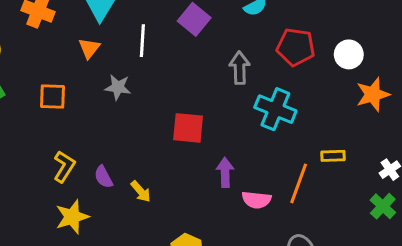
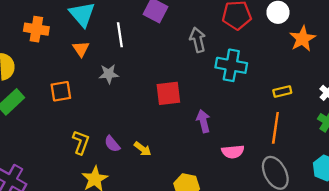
orange line: (299, 183) -> (275, 128), moved
pink semicircle: (256, 200) -> (233, 152), moved

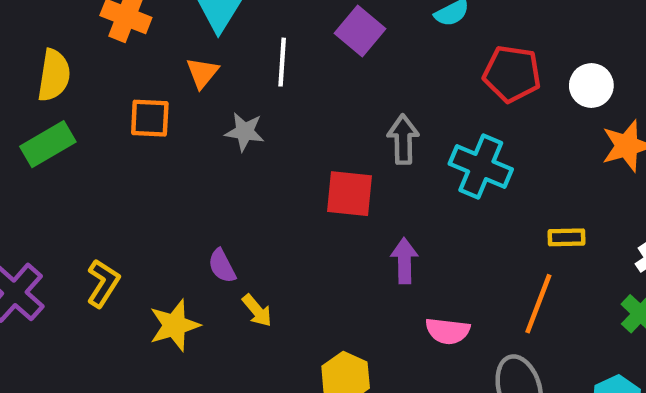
gray arrow: (198, 40) -> (403, 139), moved
orange square: (61, 91) -> (150, 118), moved
yellow L-shape: (81, 142) -> (103, 283), moved
yellow arrow: (143, 149) -> (257, 310), moved

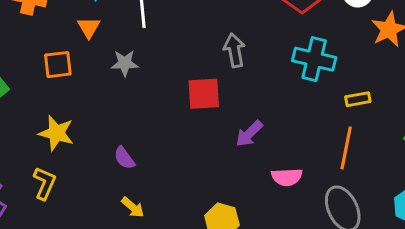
cyan cross: (481, 167) -> (314, 59), moved
purple arrow: (404, 261) -> (249, 134), turned -124
yellow arrow: (257, 310) -> (133, 207), moved
yellow star: (174, 325) -> (56, 133), moved, turned -30

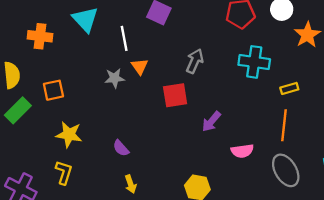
orange triangle: (89, 27) -> (140, 66), moved
gray arrow: (234, 50) -> (195, 61), turned 40
orange square: (58, 65) -> (53, 90), moved
yellow arrow: (133, 207) -> (131, 184), turned 36

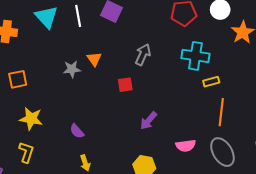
white line: (124, 38) -> (78, 16), moved
yellow rectangle: (289, 88) -> (211, 82), moved
red square: (175, 95) -> (125, 85), size x0.7
purple arrow: (211, 122) -> (148, 121), moved
pink semicircle: (242, 151) -> (186, 146), moved

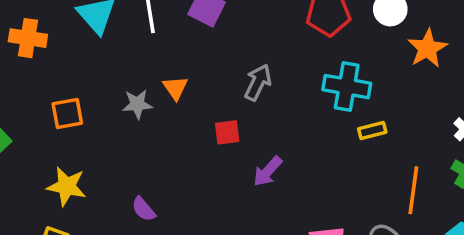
orange square: (18, 79) -> (67, 113), moved
orange line: (221, 112) -> (413, 190), moved
purple arrow: (148, 121) -> (268, 171), moved

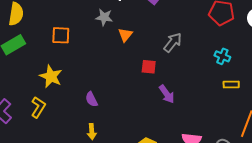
cyan cross: (347, 87) -> (222, 56), size x0.6
gray star: (137, 104) -> (104, 17), moved
purple arrow: (268, 171) -> (167, 94), turned -90

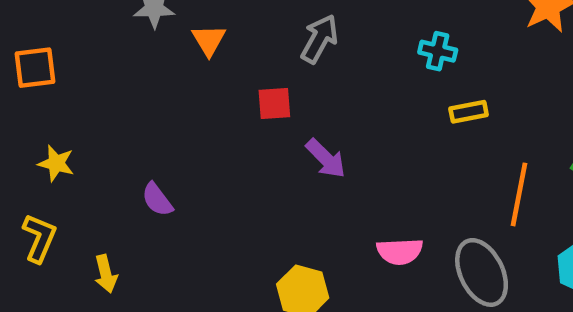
orange square: (61, 35) -> (35, 68), moved
yellow star: (51, 76) -> (56, 163), size x0.7
yellow arrow: (92, 132) -> (106, 274), moved

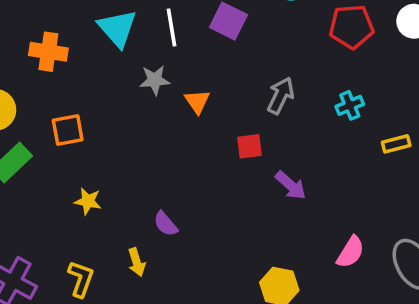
cyan cross: (438, 51) -> (350, 105), moved, turned -32
yellow L-shape: (39, 238) -> (81, 279), moved
pink semicircle: (400, 251) -> (351, 252), turned -52
yellow arrow: (106, 274) -> (137, 262), moved

